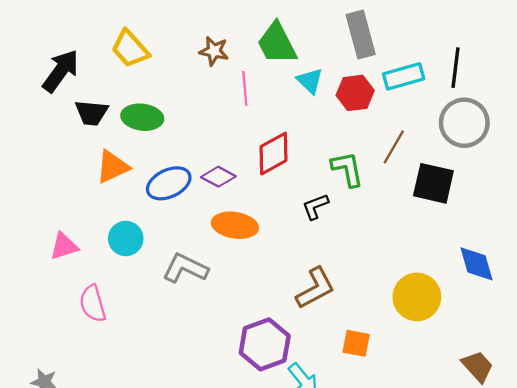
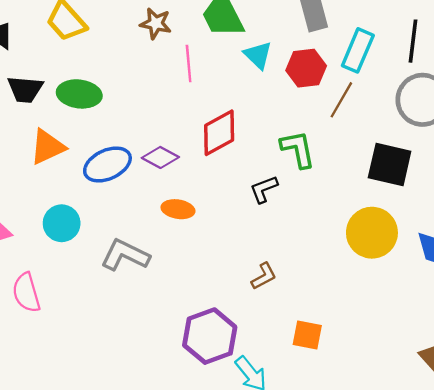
cyan rectangle: (404, 76) -> (358, 50), turned -51
brown line: (394, 147) -> (341, 100), moved
orange ellipse: (235, 225) -> (178, 209), size x0.7
brown L-shape: (315, 288) -> (264, 276), size x0.6
yellow circle: (417, 297) -> (372, 233), moved

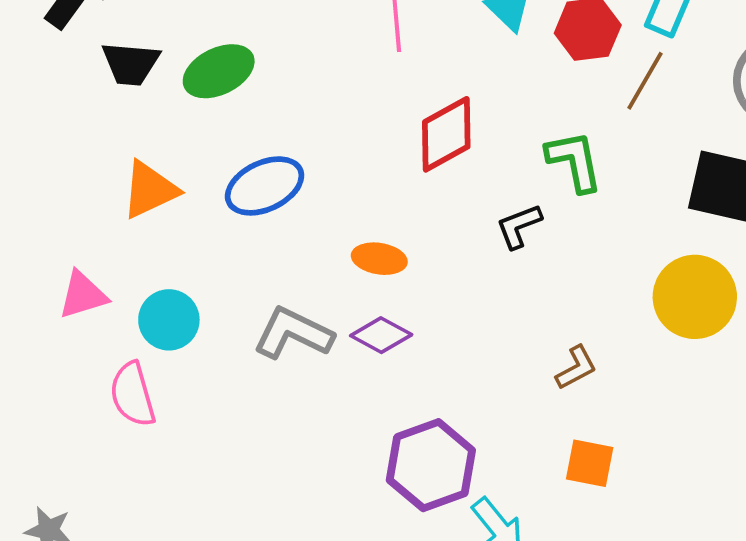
green ellipse: (79, 94) -> (219, 71), turned -33
orange triangle: (47, 147) -> (150, 190), moved
purple diamond: (160, 157) -> (381, 335), moved
cyan circle: (62, 223) -> (169, 320), moved
brown L-shape: (264, 276) -> (576, 368), moved

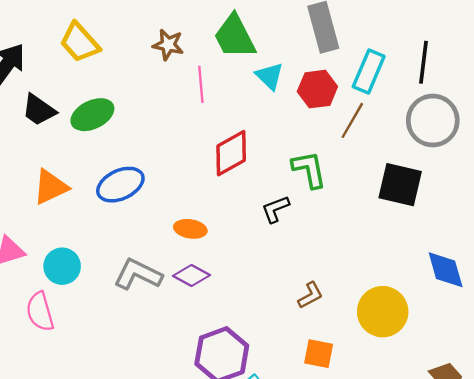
black trapezoid: (131, 64) -> (39, 110), turned 30
yellow circle: (695, 297) -> (383, 312), moved

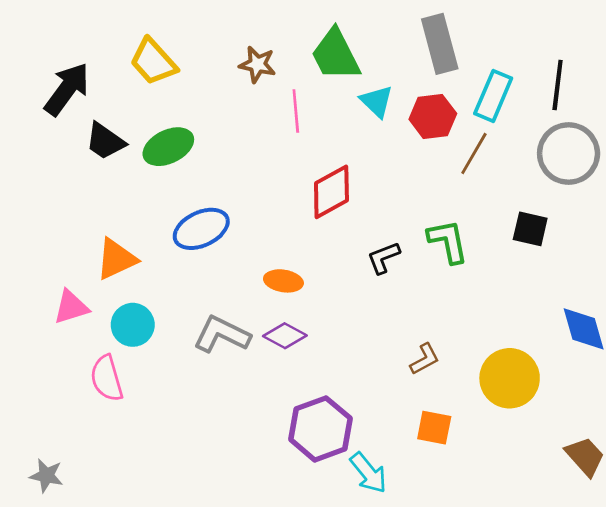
green L-shape: (309, 169) -> (448, 241), moved
black square: (400, 185) -> (530, 229), size x0.7
orange triangle: (50, 187) -> (116, 259), moved

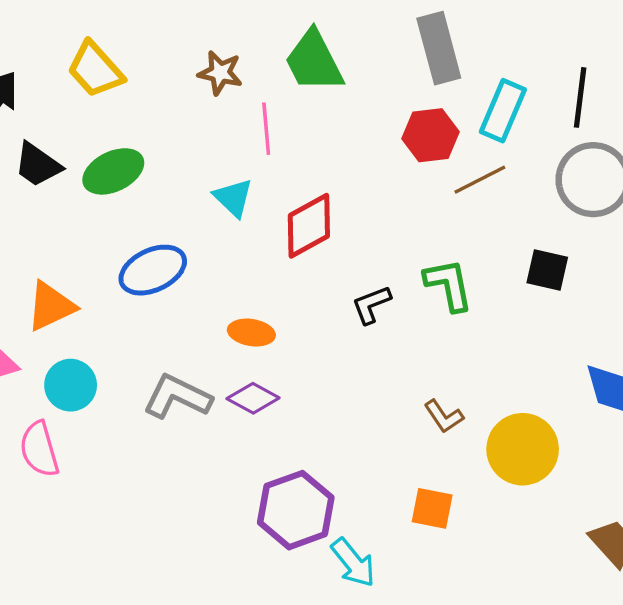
cyan triangle: (377, 101) -> (233, 198), moved
brown line: (474, 153) -> (480, 180), turned 33
brown L-shape: (425, 359) -> (444, 416), moved, turned 84

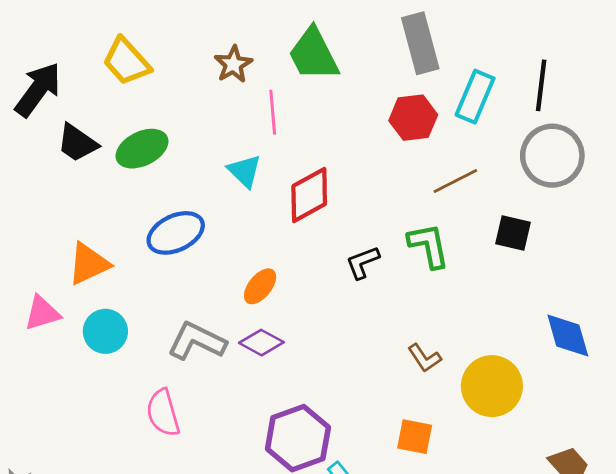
brown star: (220, 73) -> (233, 64), turned 30
brown line: (480, 180) -> (455, 181), moved
orange ellipse: (251, 333) -> (260, 286), turned -60
pink semicircle: (39, 449) -> (163, 413), moved

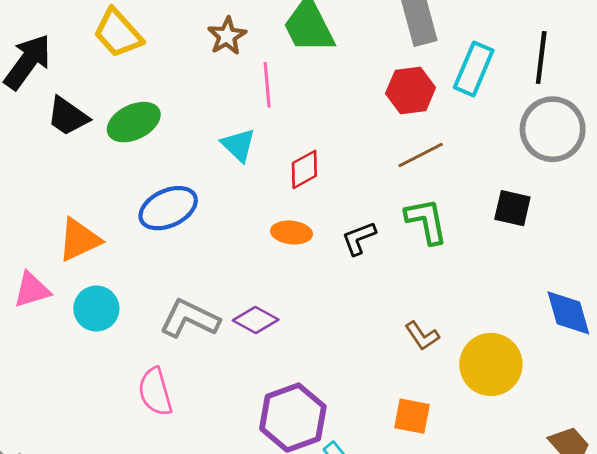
brown line: (455, 181) -> (421, 155), moved
red diamond: (309, 195) -> (304, 169), size x0.7
orange ellipse: (260, 286) -> (292, 233), moved, turned 57

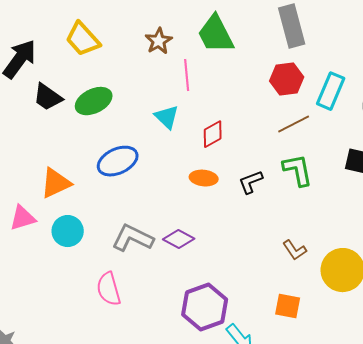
cyan rectangle: (474, 69) -> (331, 91), moved

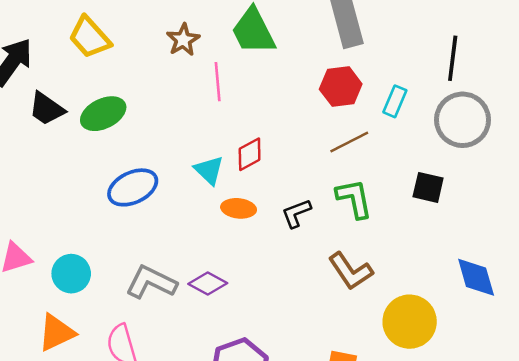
cyan rectangle: (331, 91) -> (395, 101), size x0.7
cyan triangle: (167, 117) -> (209, 170), moved
orange triangle: (56, 183) -> (56, 333), moved
brown L-shape: (295, 250) -> (351, 271), moved, size x1.5

